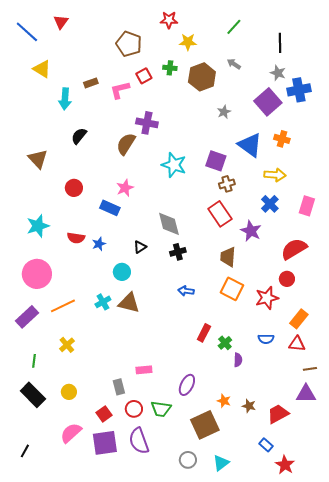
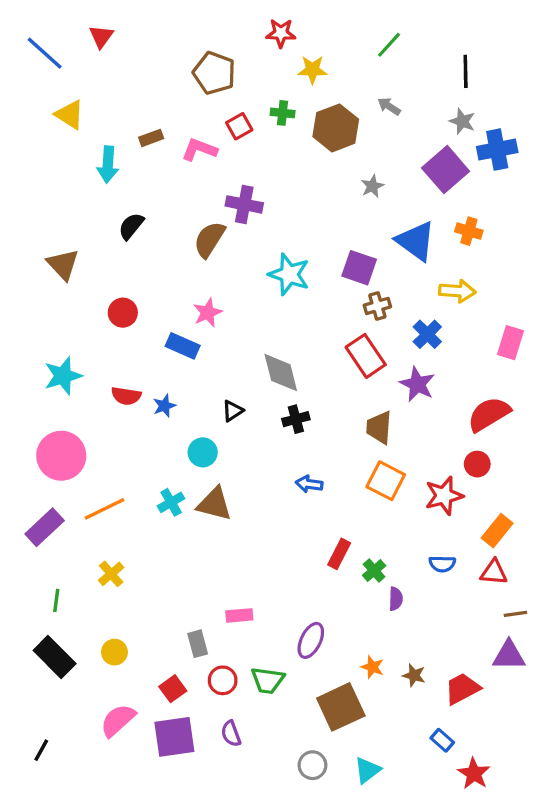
pink L-shape: (120, 90) -> (199, 150), turned 35
blue cross: (270, 204) -> (427, 334), moved
purple semicircle: (139, 441) -> (231, 734), size x0.6

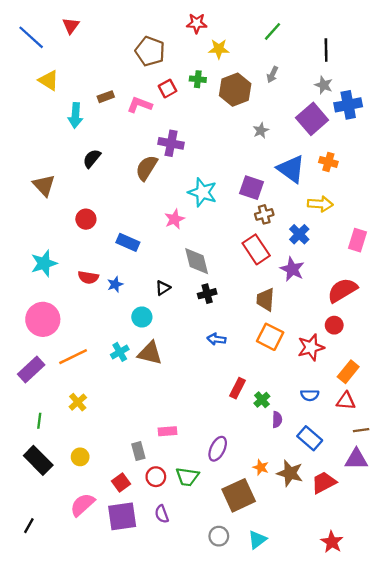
gray arrow: (389, 106) -> (272, 75), turned -98
pink star: (208, 313) -> (175, 219), moved
brown star: (414, 675) -> (290, 473), size x1.6
blue rectangle: (442, 740) -> (310, 438), moved, size x1.5

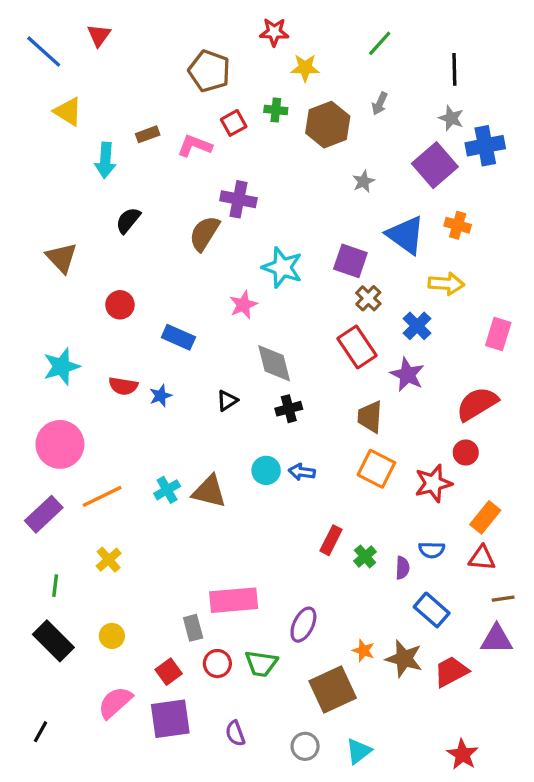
brown cross: (264, 214) -> (368, 298), turned -30
cyan circle: (142, 317) -> (266, 470), moved
purple semicircle: (277, 420) -> (402, 568), moved
pink rectangle: (168, 431) -> (234, 600), size x1.8
purple semicircle: (162, 514) -> (235, 733), moved

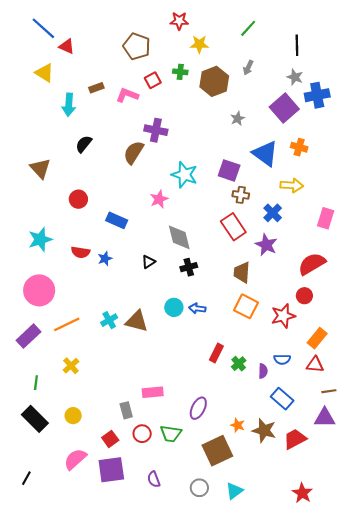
red triangle: (99, 35) -> (67, 46), moved, turned -42
blue line: (44, 52) -> (43, 28), moved
brown cross: (368, 298) -> (241, 195), turned -35
pink rectangle: (234, 600) -> (153, 392), size x0.7

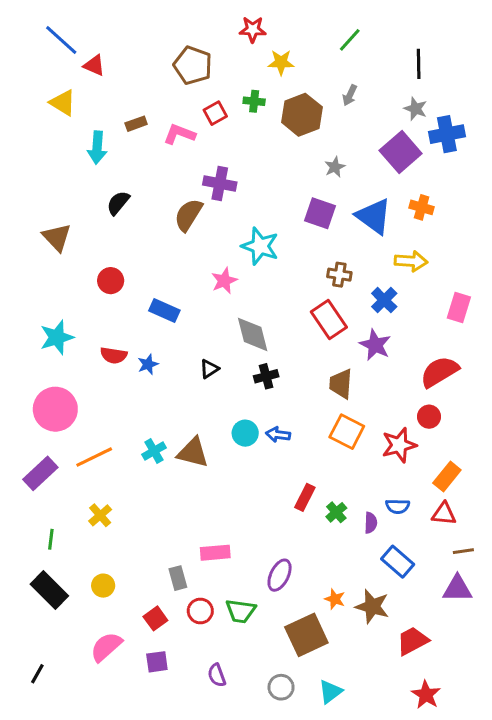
purple square: (229, 170) -> (320, 213), moved
red trapezoid: (295, 439) -> (413, 641), moved
purple square: (111, 470) -> (157, 662), size x0.6

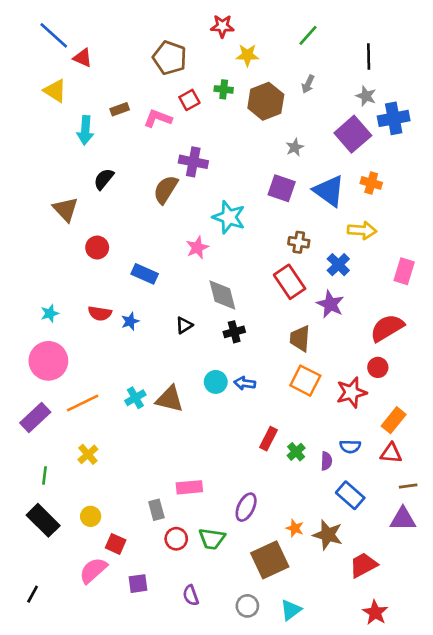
brown triangle: (57, 237) -> (66, 209), moved
cyan star: (57, 337) -> (50, 313), moved, size x0.6
red square: (155, 618) -> (116, 544), moved, turned -30

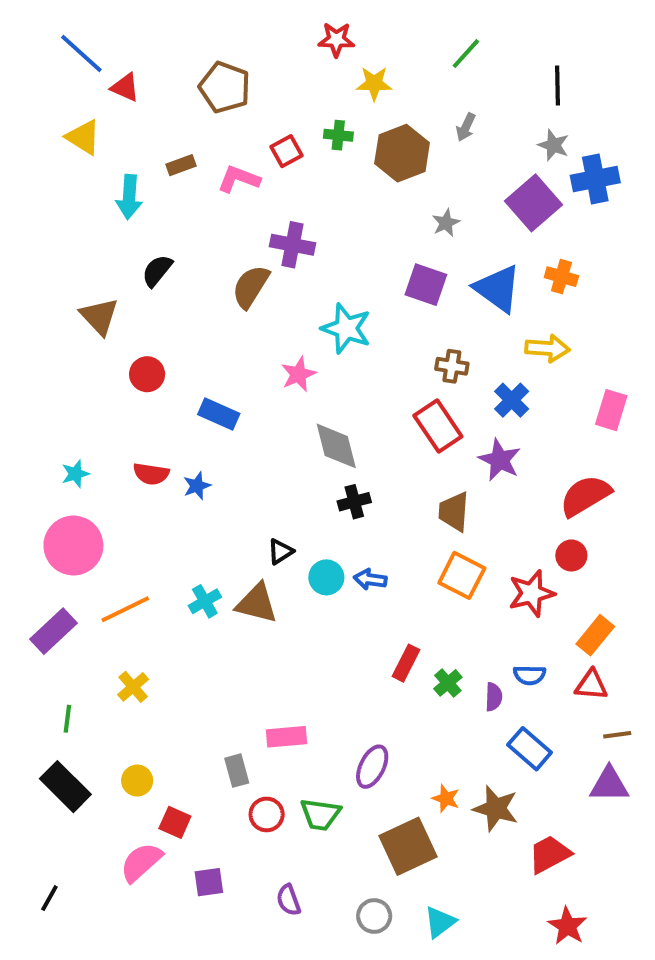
brown pentagon: (170, 58) -> (225, 87), moved
black triangle: (184, 325) -> (281, 551), moved

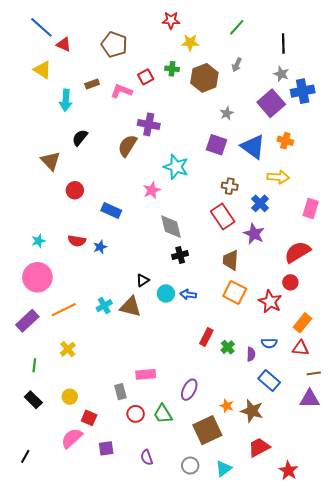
red star: (532, 593) -> (270, 302), turned -30
black rectangle: (65, 787) -> (33, 400), size x0.7
green trapezoid: (320, 814) -> (163, 414), turned 50
red trapezoid: (549, 854) -> (259, 447), moved

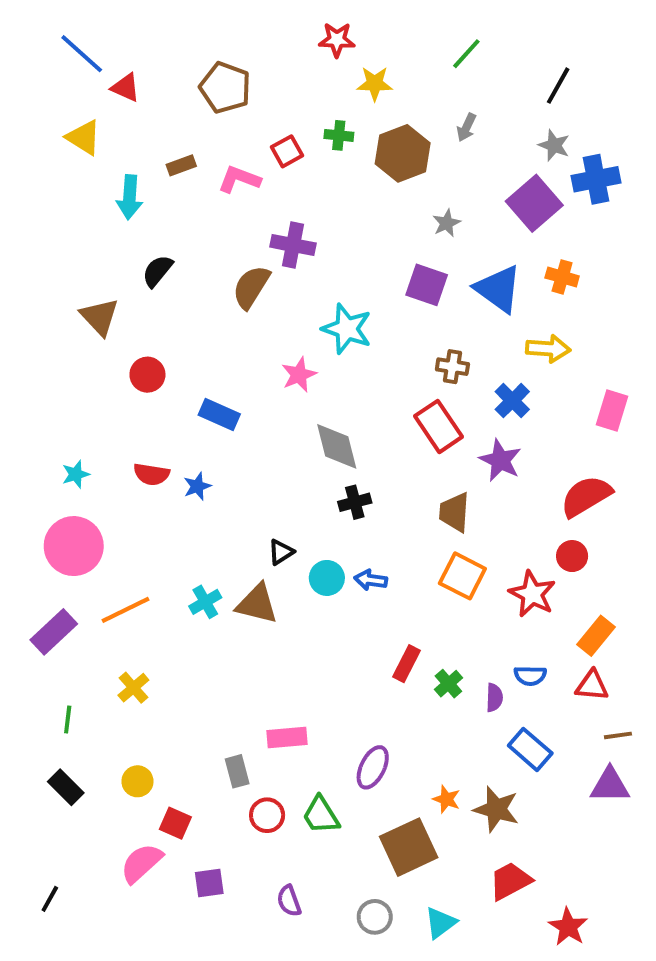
black line: (283, 44) -> (558, 86), turned 30

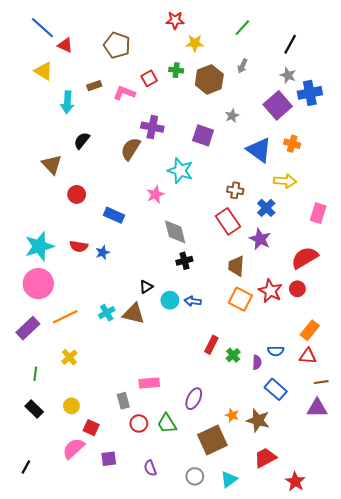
purple square: (427, 285) -> (203, 135), moved
cyan star: (76, 474) -> (39, 246), size x2.0
red star: (532, 594) -> (270, 291), moved

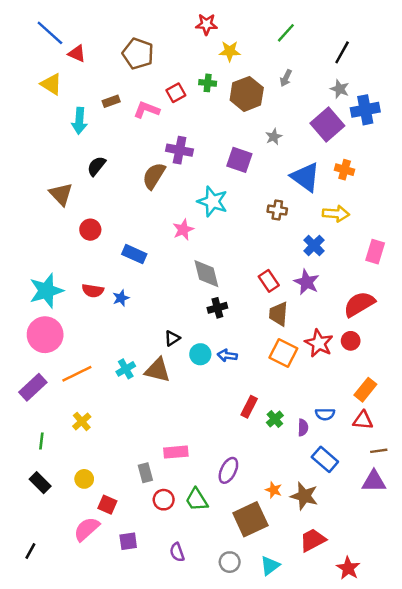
brown cross: (235, 190) -> (277, 210), moved
red rectangle: (228, 221) -> (269, 281), moved, size x0.7

